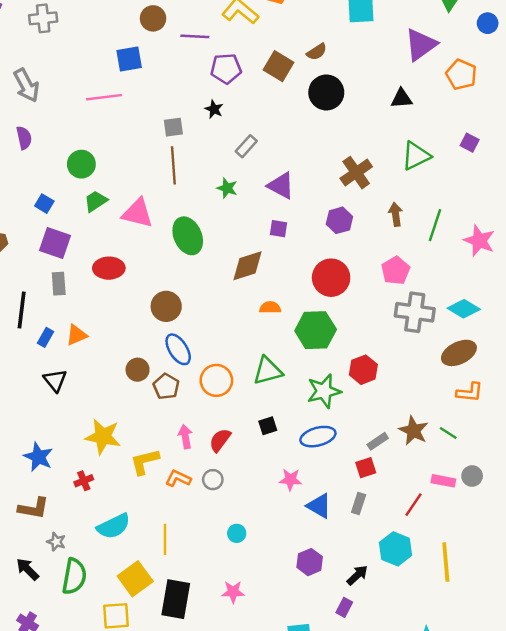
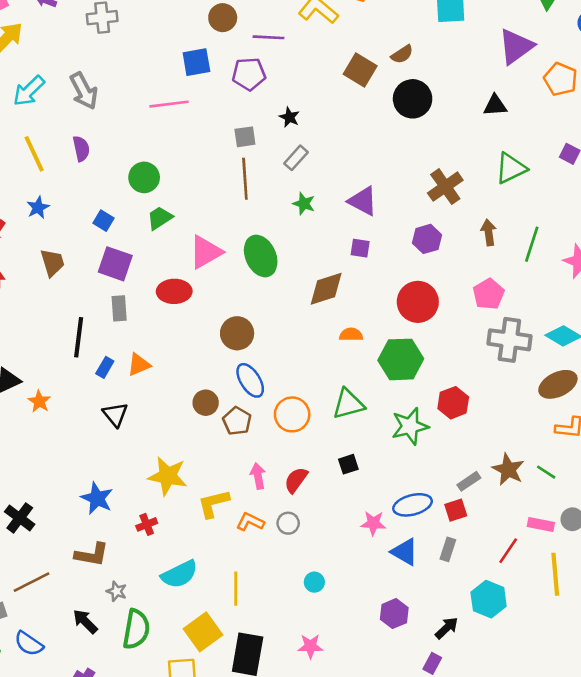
purple pentagon: (226, 69) -> (249, 74), moved
gray rectangle: (246, 146) -> (296, 158), moved
pink triangle: (138, 213) -> (206, 252), moved, turned -44
blue ellipse: (318, 437) -> (413, 505), moved
yellow line: (446, 562) -> (555, 574), moved

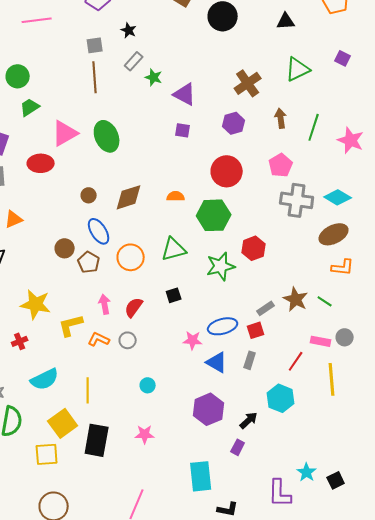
green star: (304, 204) -> (154, 77), moved
brown diamond: (326, 289) -> (129, 197), moved
brown circle: (237, 333) -> (89, 195), size x0.6
purple hexagon: (394, 614) -> (209, 409), size x1.4

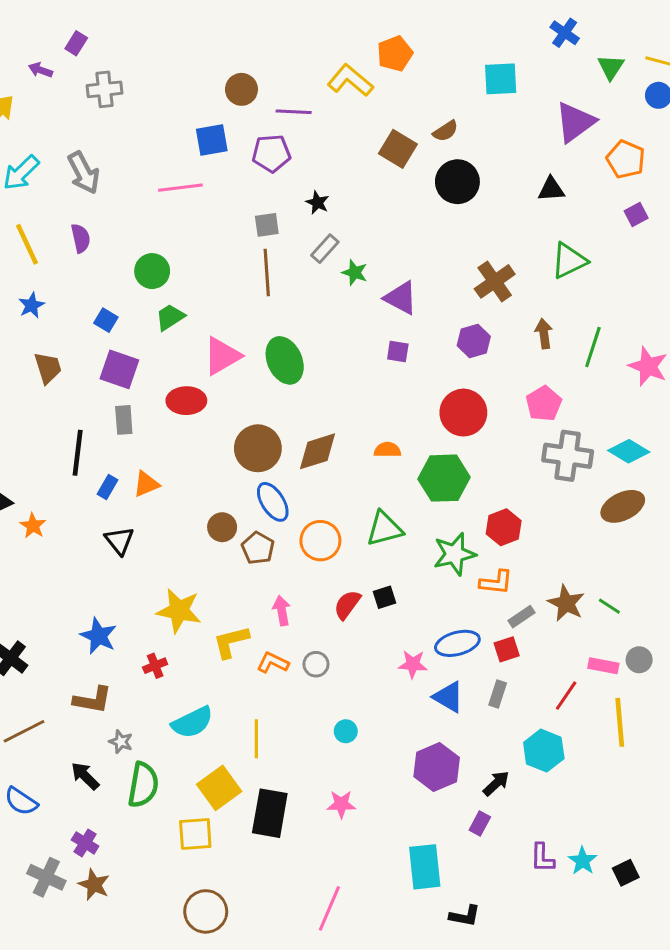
purple square: (343, 58) -> (636, 214), moved, turned 35
brown circle: (89, 195) -> (258, 448), size x2.0
orange L-shape: (343, 267) -> (496, 582), moved
red semicircle: (134, 307) -> (347, 605), moved
purple L-shape: (280, 493) -> (542, 858), moved, size x0.7

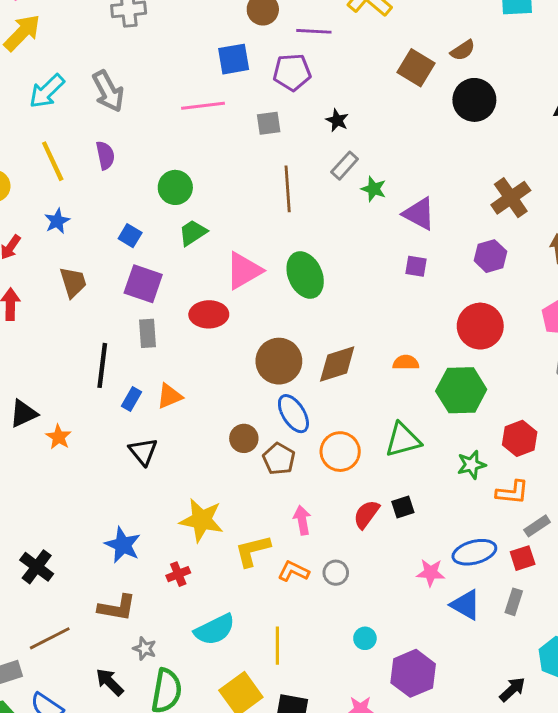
gray square: (267, 225) -> (269, 123), moved
green star: (454, 554) -> (471, 465), size x0.7
purple hexagon: (437, 767) -> (413, 673), moved

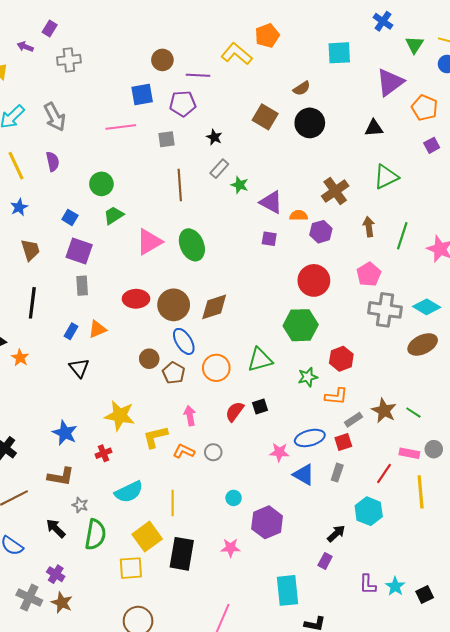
brown square: (416, 68) -> (265, 117), moved
red ellipse: (209, 314) -> (136, 299), moved
orange semicircle: (406, 363) -> (299, 215), moved
black line: (102, 365) -> (32, 303), moved

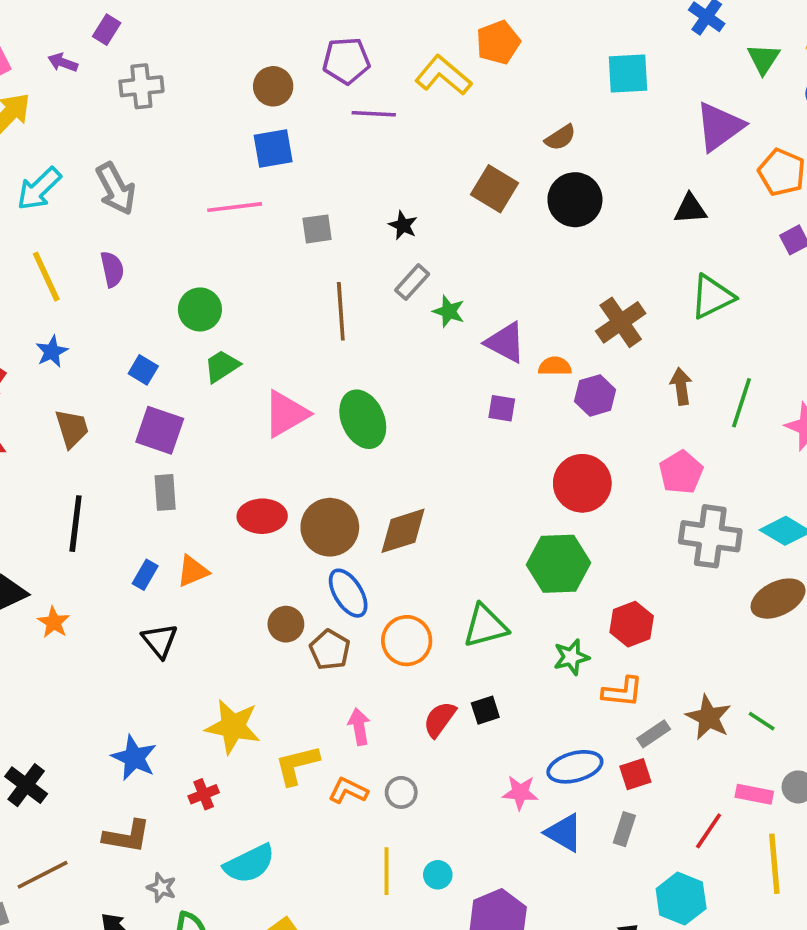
brown circle: (162, 60) -> (273, 86), moved
purple pentagon: (183, 104) -> (346, 61), moved
yellow line: (173, 503) -> (387, 871), moved

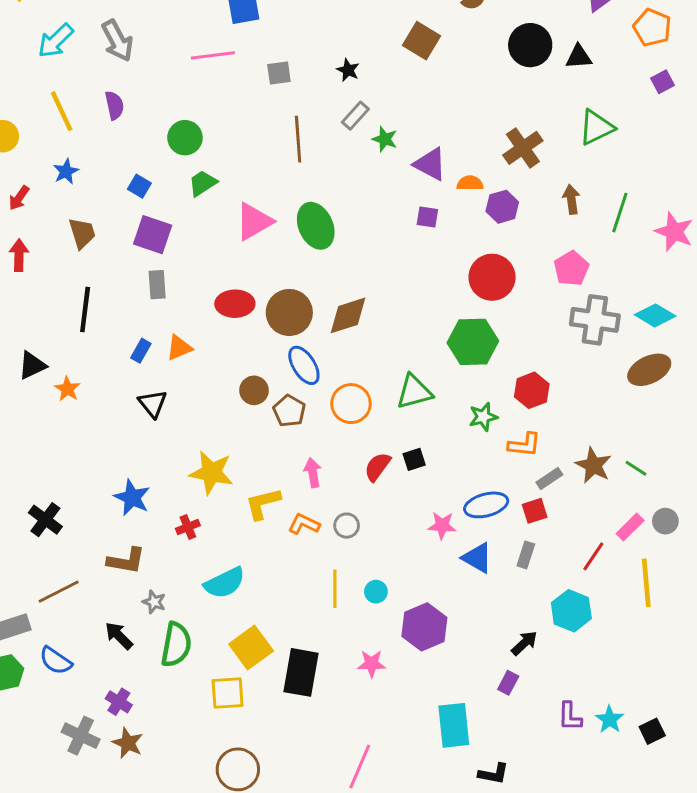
black circle: (575, 200) -> (530, 45), moved
pink rectangle: (754, 794) -> (630, 527), turned -56

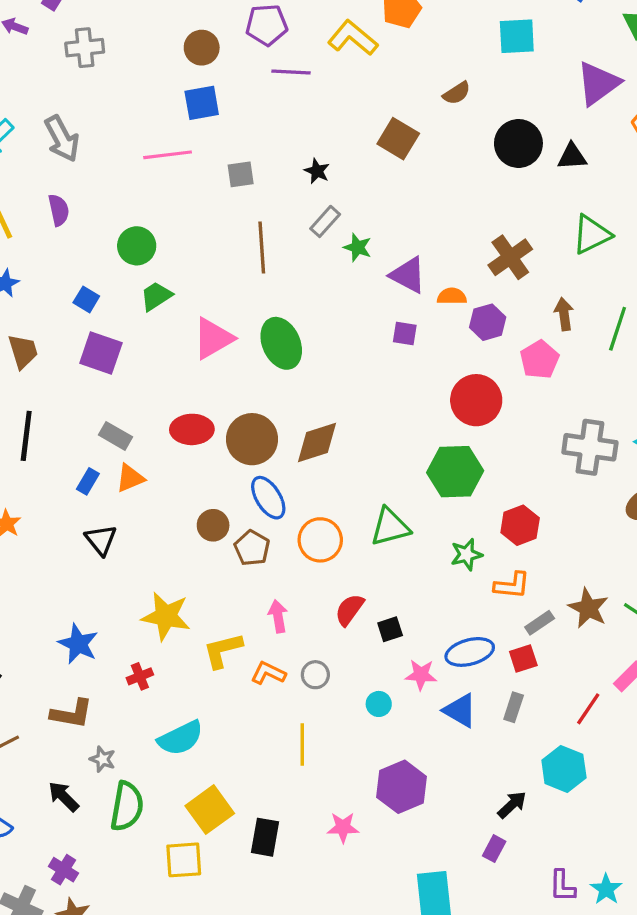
pink pentagon: (571, 268) -> (540, 360), moved
gray rectangle: (157, 285) -> (116, 436), moved, turned -56
black square: (414, 459) -> (390, 629), moved
cyan circle: (376, 592) -> (379, 704), moved
black rectangle: (301, 672) -> (265, 837), size x0.7

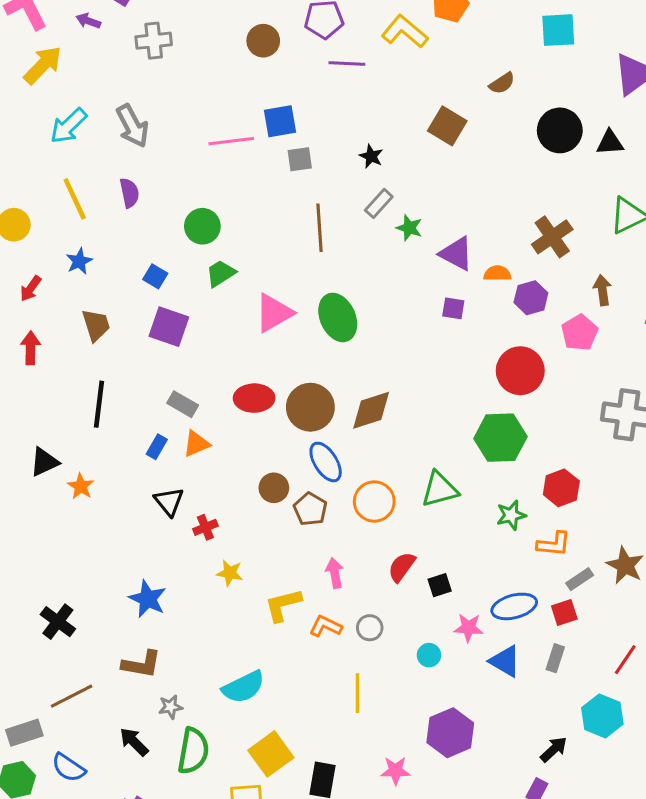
blue square: (202, 103) -> (280, 121), moved
yellow star: (166, 616) -> (230, 573), size x0.6
red cross: (140, 676) -> (205, 527), moved
gray star: (103, 759) -> (170, 707), turned -30

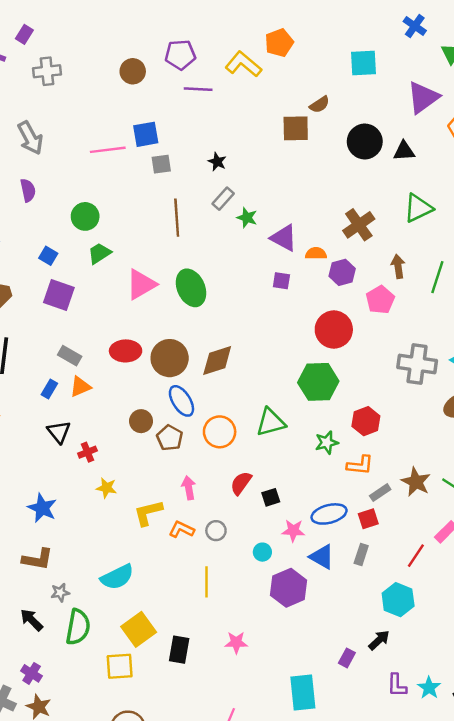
brown square: (447, 126) -> (296, 128), moved, turned -32
purple hexagon: (450, 733) -> (289, 588), moved
black arrow: (554, 749) -> (379, 640), moved

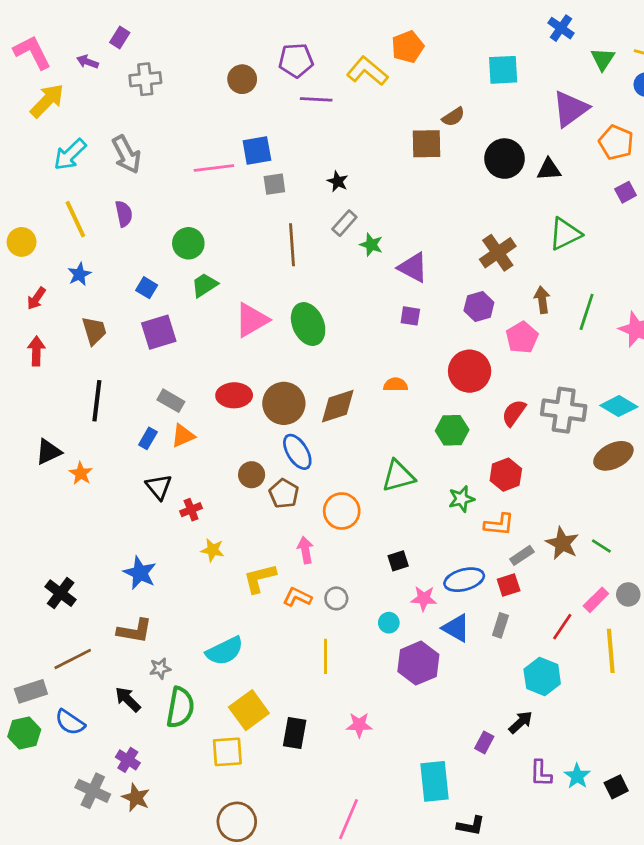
orange semicircle: (316, 253) -> (396, 385), moved
purple square: (59, 295) -> (159, 332), turned -36
green hexagon: (318, 382) -> (452, 430), size x0.7
orange circle: (220, 432) -> (342, 511), moved
red semicircle: (241, 483) -> (514, 413), moved

